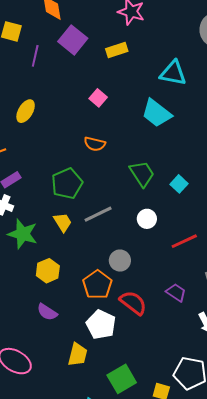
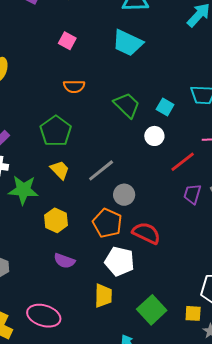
gray line: (98, 214) -> (101, 170), moved
white circle: (147, 219) -> (154, 136), moved
purple trapezoid: (176, 293) -> (192, 194), moved, turned -95

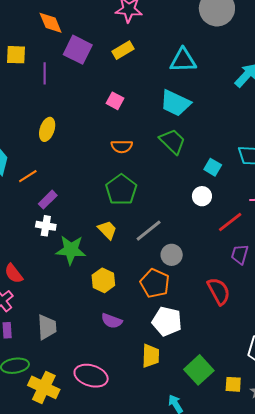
green trapezoid: (127, 105) -> (172, 141), moved
green pentagon: (56, 131) -> (121, 190), moved
red semicircle: (146, 233) -> (219, 291), moved, turned 36
yellow square: (193, 313) -> (233, 384), moved

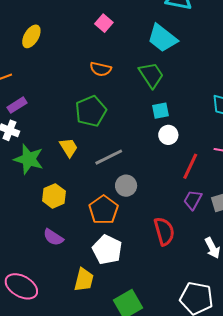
cyan square: (213, 167) -> (161, 111), moved, turned 36
red line: (230, 222) -> (190, 166), turned -40

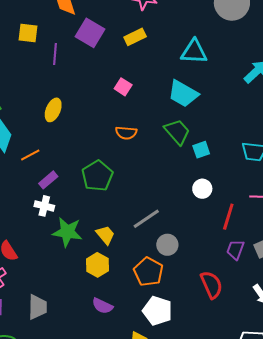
green pentagon: (91, 111) -> (97, 176), moved
cyan square: (161, 111) -> (201, 150), moved
yellow trapezoid: (69, 147) -> (105, 235), moved

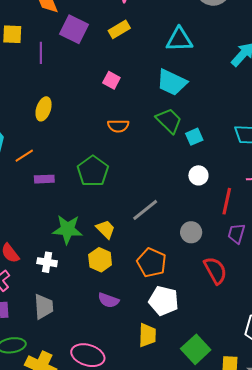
purple rectangle: (48, 180) -> (44, 179), turned 42
white cross: (44, 206) -> (47, 262), moved
gray circle: (167, 245) -> (191, 232), moved

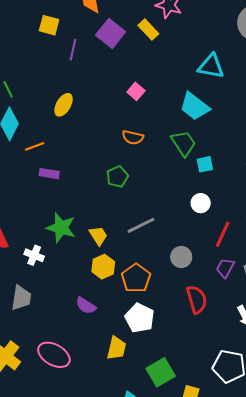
yellow rectangle: (119, 29) -> (148, 30), moved, turned 65
green pentagon: (93, 171) -> (117, 177), moved, size x0.7
yellow hexagon: (100, 260) -> (103, 267), moved

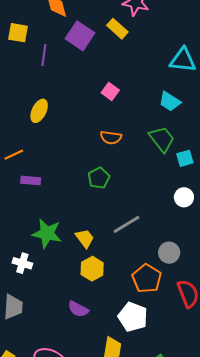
cyan trapezoid: (194, 106) -> (170, 101), size x0.7
orange pentagon: (136, 278) -> (147, 279), moved

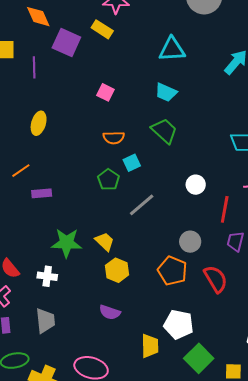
cyan square: (185, 158) -> (132, 163), moved
gray line: (126, 224) -> (142, 205), moved
white pentagon: (133, 317) -> (179, 324), moved

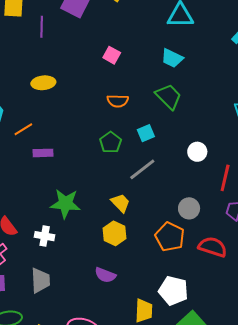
yellow ellipse: (39, 123) -> (43, 83), turned 65
cyan square: (132, 163) -> (146, 133), moved
yellow trapezoid: (105, 241) -> (121, 203), moved
red semicircle: (216, 279) -> (213, 247), turned -44

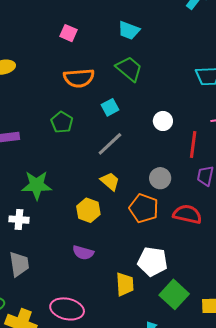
orange semicircle: (118, 101) -> (79, 78), size x1.4
green pentagon: (110, 142) -> (62, 122), moved
yellow trapezoid: (121, 203) -> (110, 181), moved

